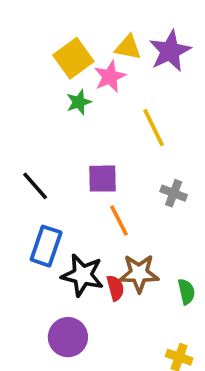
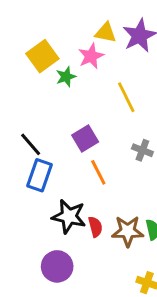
yellow square: (73, 58) -> (42, 56), moved
purple square: (103, 179) -> (85, 138), turned -30
blue rectangle: (46, 246) -> (39, 175), moved
brown star: (139, 273) -> (128, 231), moved

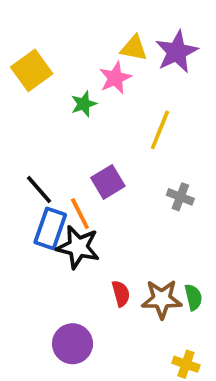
yellow square: (42, 56) -> (32, 70), moved
yellow line: (126, 97) -> (160, 130), turned 48
orange line: (98, 172) -> (80, 214), moved
black star: (69, 216) -> (78, 247), moved

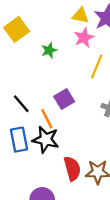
pink star: (115, 78) -> (84, 38), moved
blue rectangle: (50, 228) -> (19, 140), moved, turned -30
red semicircle: (121, 294) -> (72, 169), size x1.5

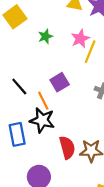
pink star: (84, 38) -> (80, 39), moved
blue rectangle: (19, 140) -> (17, 134), moved

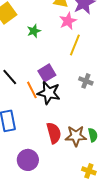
pink star: (80, 39) -> (68, 21), moved
black star: (42, 120) -> (49, 93), moved

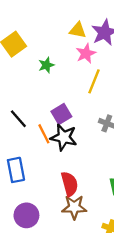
brown star: (76, 136) -> (74, 207), moved
purple circle: (28, 160) -> (26, 215), moved

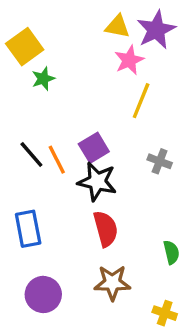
green star: (46, 65) -> (43, 79), moved
orange line: (44, 134) -> (57, 160), moved
red semicircle: (70, 184) -> (106, 229), moved

